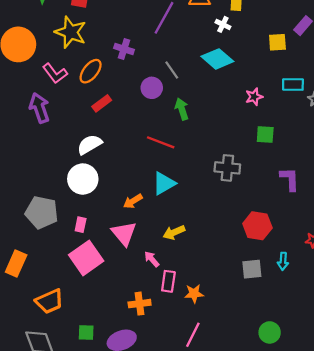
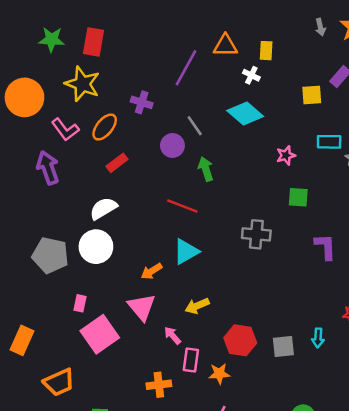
gray pentagon: (42, 212) -> (50, 255), moved
pink rectangle: (81, 225) -> (80, 303), moved
red hexagon: (257, 226) -> (240, 340), moved

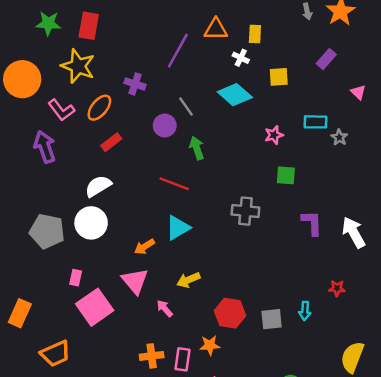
yellow square: (312, 95) -> (279, 77), moved
pink rectangle: (191, 360) -> (183, 359), moved

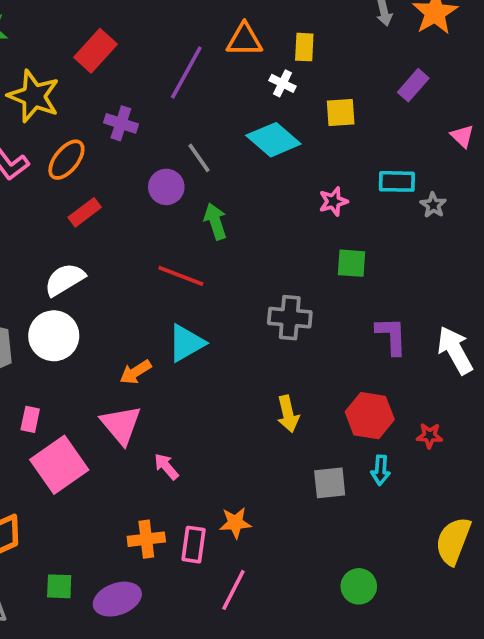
red rectangle: (89, 26) -> (95, 51), moved, turned 32
yellow arrow: (188, 280) -> (288, 414), moved, turned -80
red hexagon: (230, 313) -> (370, 416), moved

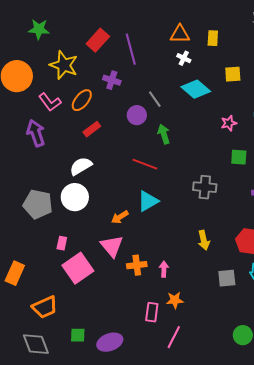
purple line: (186, 73) -> (131, 49), moved, turned -44
white cross: (283, 83) -> (184, 58), moved
pink arrow: (166, 467) -> (164, 269), moved, turned 42
orange cross: (146, 539) -> (137, 265), moved

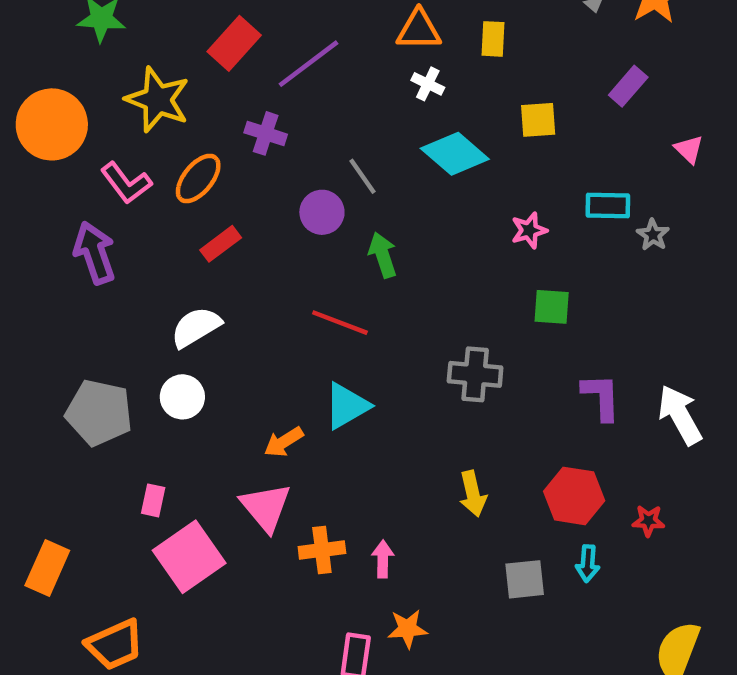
purple line: (131, 49) -> (308, 64), turned 68
white circle: (75, 197) -> (182, 397), size x0.7

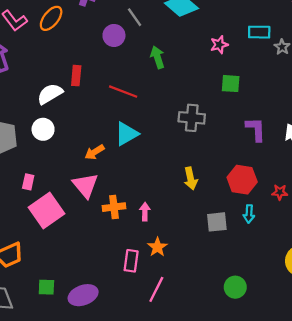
red rectangle: (221, 244) -> (76, 76), moved, turned -48
green arrow: (383, 255) -> (157, 57), moved
orange star: (408, 629) -> (157, 247), turned -30

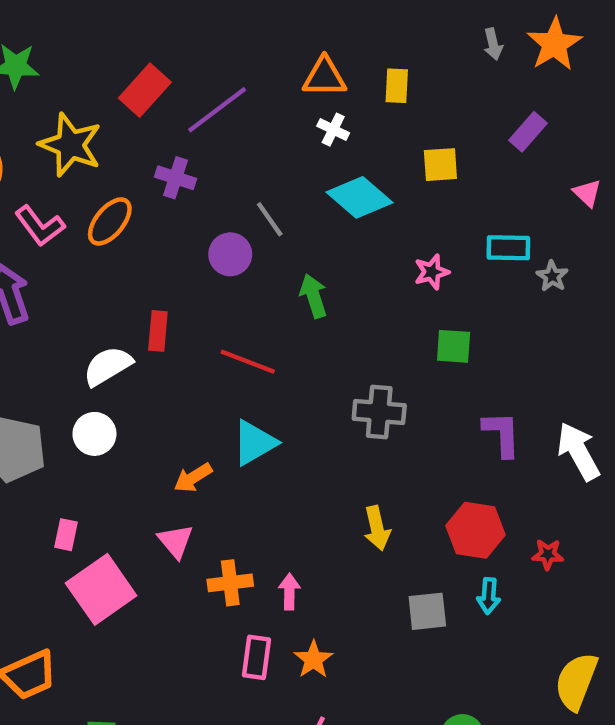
pink triangle: (85, 185) -> (175, 541), size x0.7
pink rectangle: (131, 261) -> (257, 657), moved

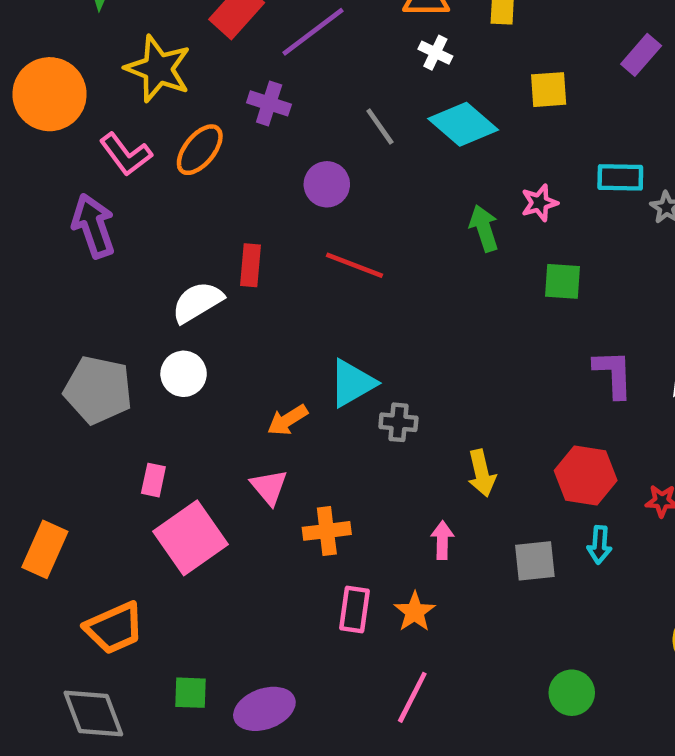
gray line: (270, 219) -> (380, 127), moved
green arrow: (313, 296) -> (484, 228), moved
red line: (248, 362) -> (355, 265), moved
gray cross: (379, 412) -> (398, 422), moved, size x0.7
pink arrow: (289, 592) -> (442, 540), moved

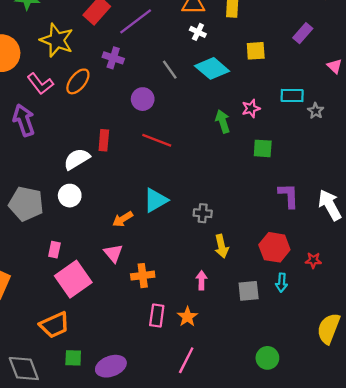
gray cross: (398, 422) -> (203, 213), moved
orange trapezoid: (114, 628) -> (54, 325), moved

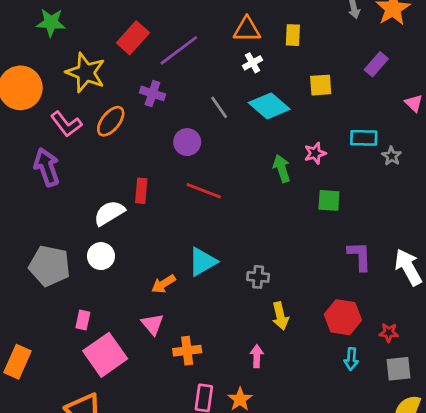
white cross: (198, 32) -> (253, 63), turned 35
gray square: (249, 291) -> (398, 369), moved

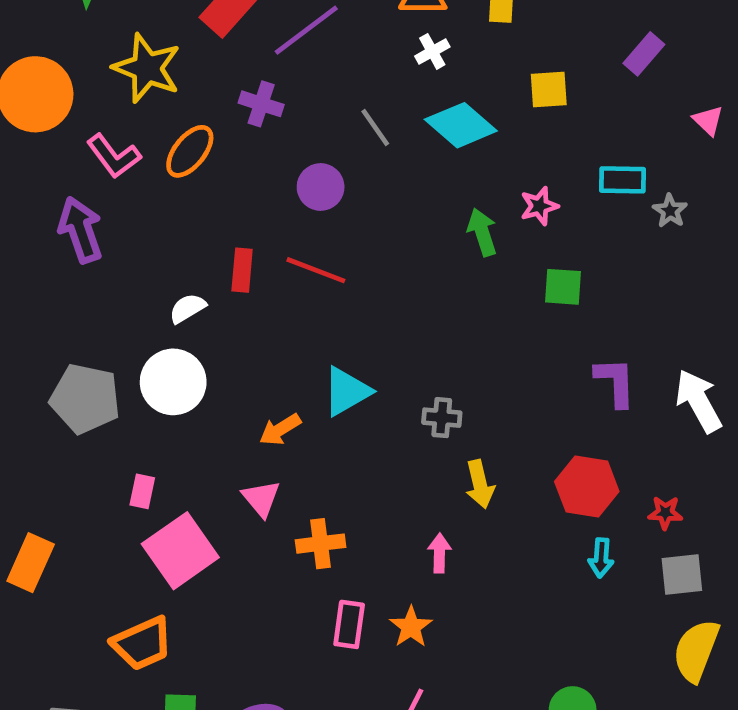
red line: (204, 191) -> (316, 270), moved
white semicircle: (109, 213) -> (187, 308), size x0.7
white circle: (101, 256) -> (173, 382), size x1.4

